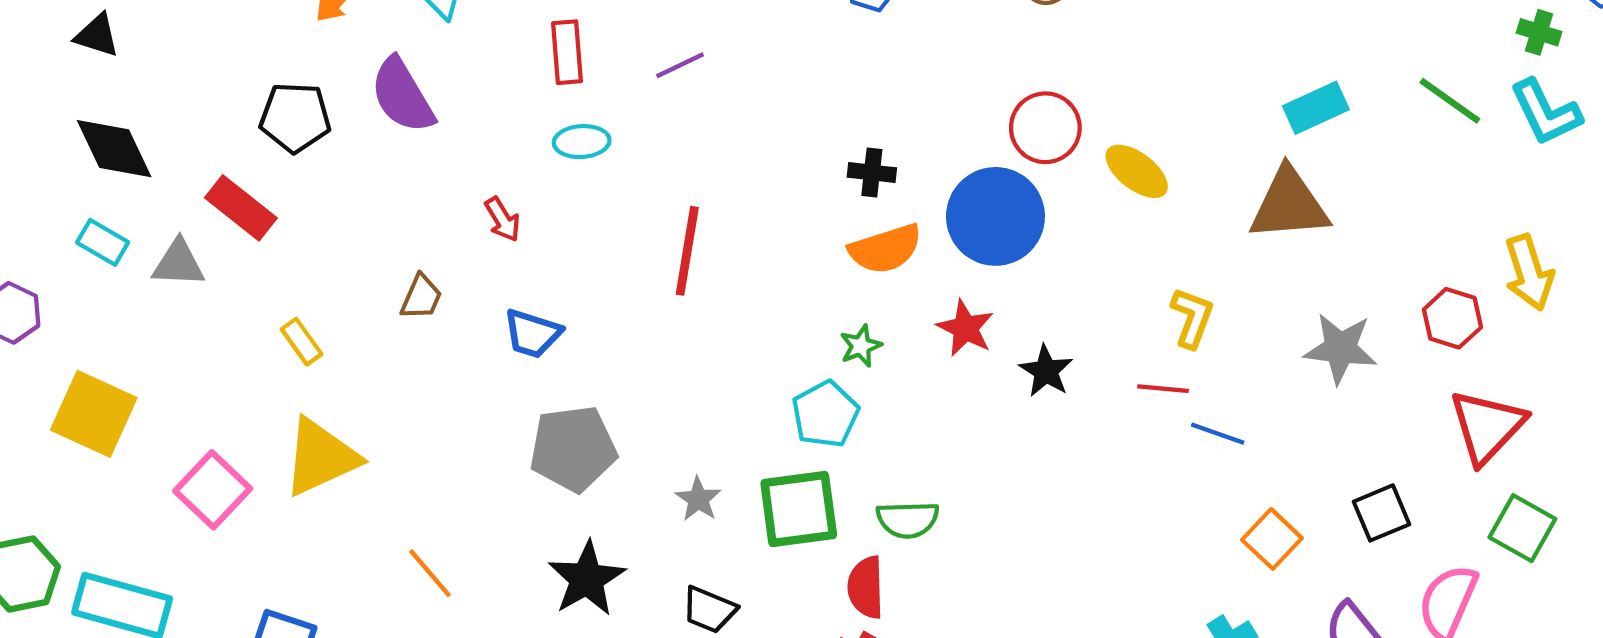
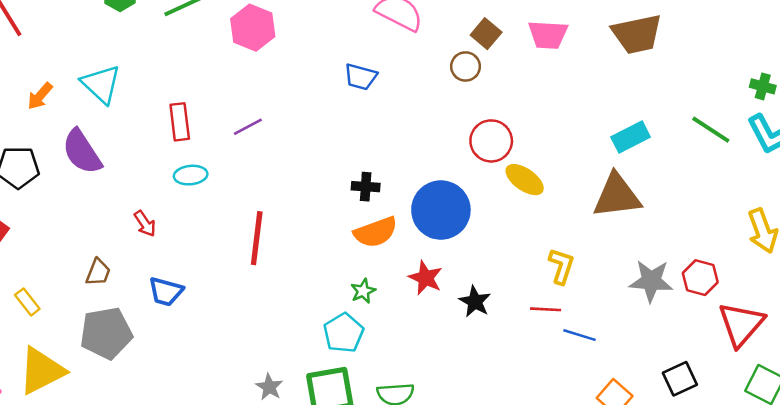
red circle: (1045, 128) -> (491, 141), moved
red hexagon: (1452, 318) -> (700, 278), moved
gray pentagon: (573, 449) -> (106, 333), moved

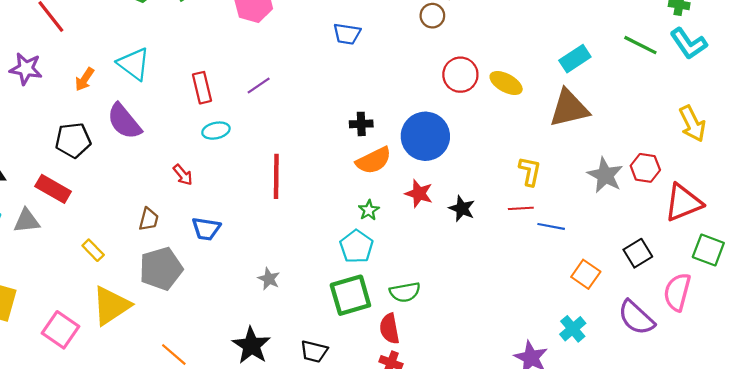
yellow ellipse: (525, 180) -> (506, 83), moved
gray star: (651, 281) -> (605, 175), turned 30
red triangle: (741, 324) -> (683, 203), turned 33
gray star: (269, 387) -> (269, 279), moved

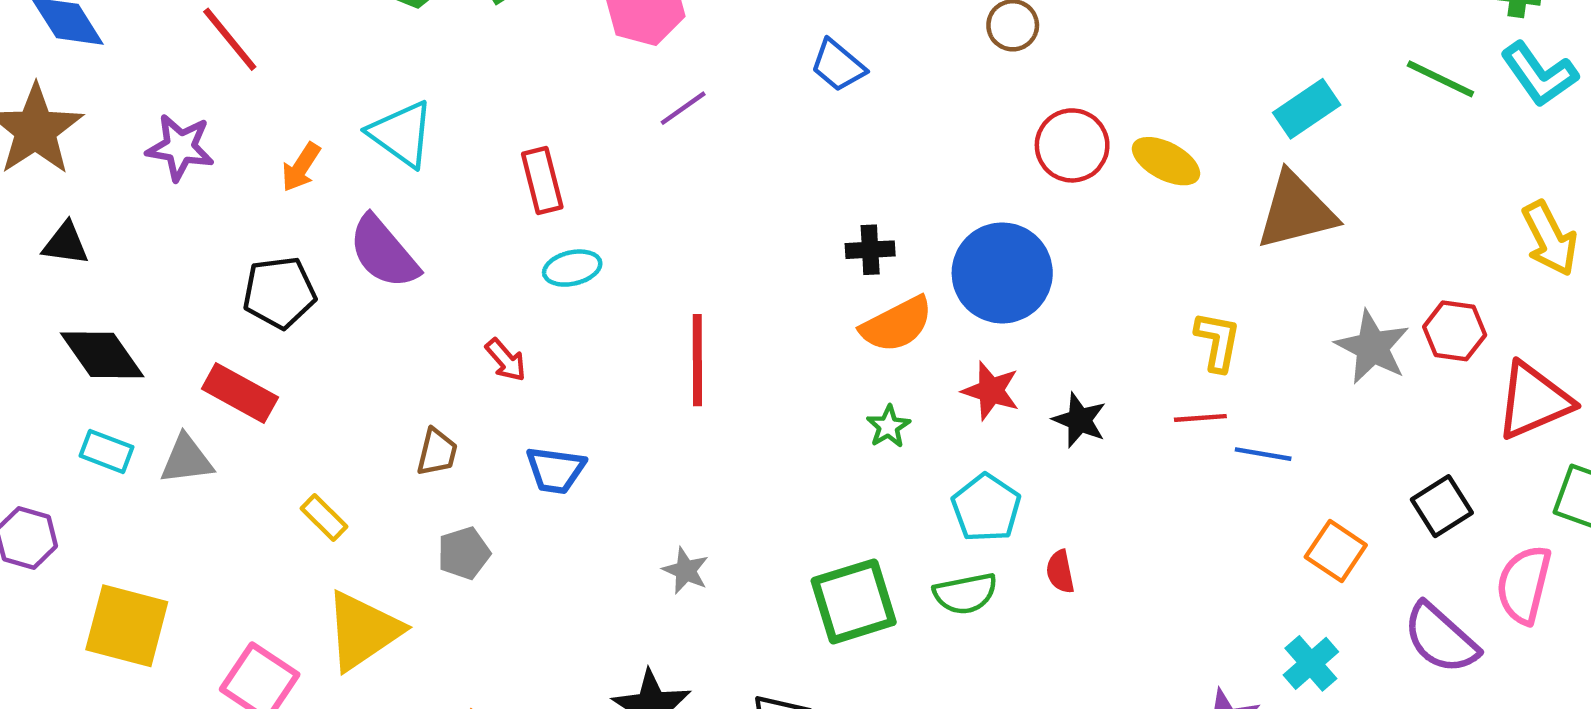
blue trapezoid: (347, 34) -> (838, 65), turned 32
purple line: (259, 86) -> (683, 108), moved
cyan pentagon: (356, 246) -> (986, 508), moved
gray pentagon: (161, 269) -> (464, 553), size x0.6
red semicircle: (389, 329) -> (1060, 572), moved, size x0.7

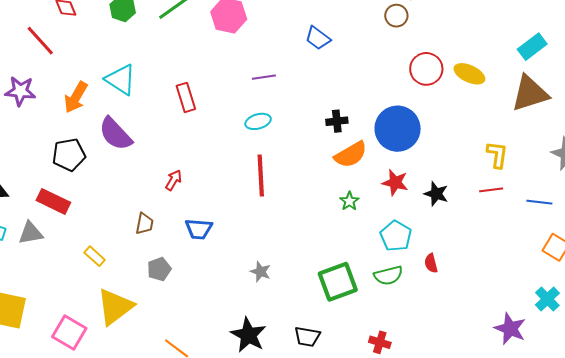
purple line: (683, 108) -> (264, 77), moved, turned 30
orange arrow: (301, 167) -> (76, 97), size x1.4
cyan ellipse: (572, 268) -> (258, 121), moved
red arrow: (506, 360) -> (174, 180), turned -105
blue line: (1263, 454) -> (539, 202), moved

